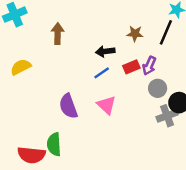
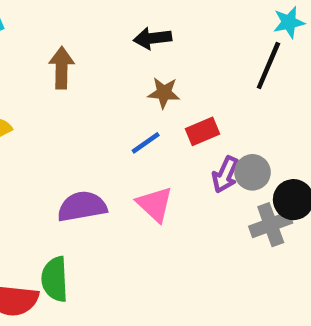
brown star: (135, 34) -> (164, 93), moved
black arrow: (105, 51) -> (152, 38), moved
purple arrow: (149, 66) -> (225, 175), moved
purple semicircle: (68, 106) -> (82, 206), turned 100

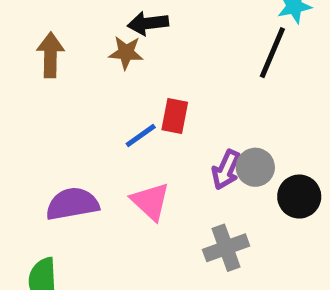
brown star: (164, 93) -> (126, 53), moved
red rectangle: (202, 131) -> (175, 116), moved, turned -56
gray cross: (271, 225) -> (226, 248), moved

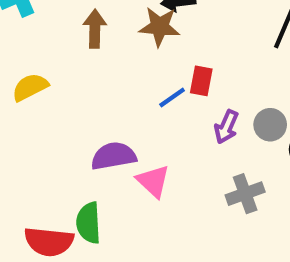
brown star: (126, 53) -> (160, 27), size x1.4
purple arrow: (226, 170) -> (226, 127), moved
pink triangle: (150, 201) -> (153, 181), moved

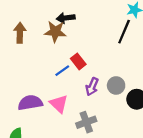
red rectangle: (201, 81) -> (78, 61), turned -49
pink triangle: (153, 181) -> (59, 104), moved
gray cross: (245, 194) -> (86, 122), moved

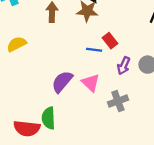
blue line: (62, 71) -> (94, 50), turned 42
purple semicircle: (30, 103) -> (62, 82), turned -40

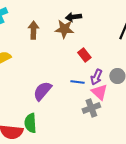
blue line: (94, 50) -> (77, 82), moved
pink triangle: (91, 83) -> (99, 92), moved

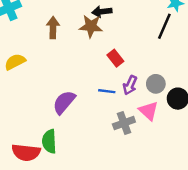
pink triangle: (99, 92) -> (148, 111), moved

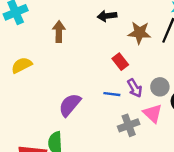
brown star: (91, 26) -> (139, 33), moved
purple arrow: (130, 85) -> (135, 88), turned -54

